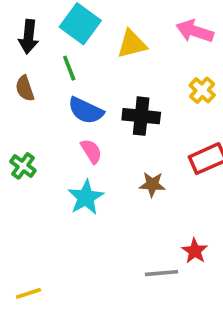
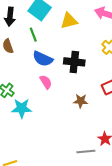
cyan star: (86, 197) -> (22, 108), moved, turned 30

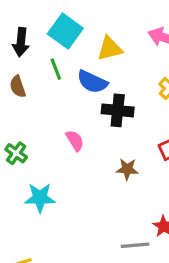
blue semicircle: (43, 59) -> (92, 82), moved
cyan star: (22, 108) -> (40, 198), moved

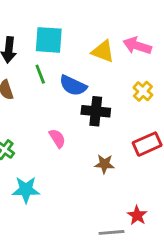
cyan square: (65, 31) -> (49, 40), turned -32
yellow triangle: (110, 48) -> (103, 51), moved, turned 35

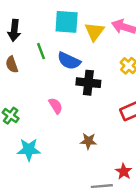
cyan square: (49, 40) -> (67, 22), moved
yellow triangle: (103, 51) -> (94, 32), turned 45
brown star: (104, 164) -> (88, 141), moved

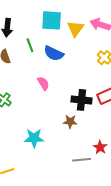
black cross: (88, 83) -> (82, 100), moved
pink semicircle: (56, 106) -> (43, 83), moved
cyan star: (29, 150) -> (34, 138), moved

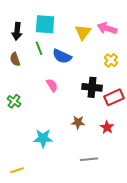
cyan square: (52, 20) -> (45, 24), moved
black cross: (82, 100) -> (92, 87), moved
red star: (100, 147) -> (107, 127), moved

